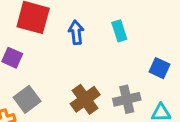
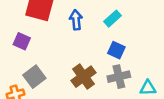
cyan rectangle: (119, 31) -> (113, 19), turned 66
blue square: (159, 68) -> (116, 50), moved

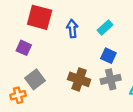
brown cross: (84, 77) -> (79, 79), turned -35

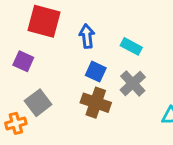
cyan rectangle: (105, 27) -> (131, 46), moved, turned 70
blue square: (108, 56) -> (96, 72), moved
gray cross: (111, 79) -> (133, 83), moved, turned -30

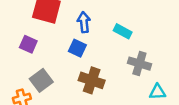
blue square: (96, 72) -> (77, 48), moved
gray cross: (133, 83) -> (139, 64), moved, turned -30

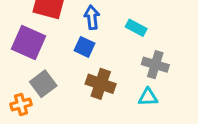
purple square: (28, 44) -> (28, 42), size x1.6
cyan triangle: (158, 92) -> (148, 97), moved

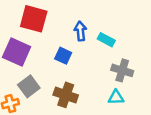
blue arrow: (92, 17) -> (80, 31), moved
brown cross: (101, 84) -> (66, 95), moved

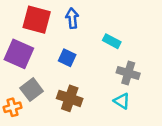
blue arrow: (80, 31) -> (72, 18), moved
cyan triangle: (116, 97) -> (122, 101), turned 35

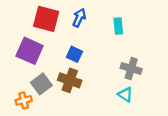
blue arrow: (72, 18) -> (79, 18), turned 30
cyan rectangle: (112, 41) -> (118, 26), moved, turned 56
brown cross: (70, 98) -> (70, 80), moved

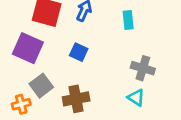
brown cross: (70, 80) -> (76, 99), moved, turned -30

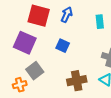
brown cross: (76, 99) -> (77, 81), moved

